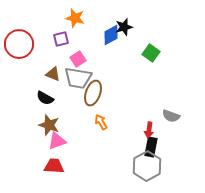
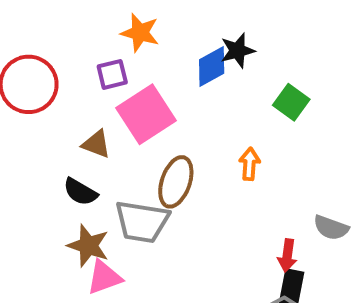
pink square: (78, 59) -> (146, 114), size x1.8
gray trapezoid: (78, 78) -> (142, 222), moved
orange arrow: (101, 122) -> (249, 164), moved, turned 35

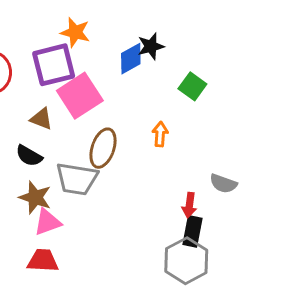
purple square: (112, 74) -> (54, 65), size x1.8

